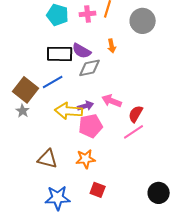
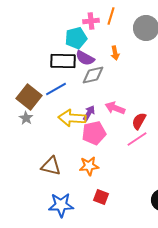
cyan pentagon: (58, 15) -> (76, 38), moved, turned -30
purple arrow: (86, 106) -> (89, 113), turned -42

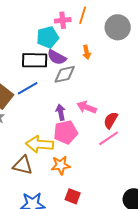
purple arrow: (89, 113) -> (61, 112), turned -42
yellow arrow: (72, 118) -> (40, 144), moved

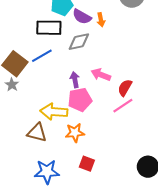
purple semicircle: (57, 57) -> (82, 17), moved

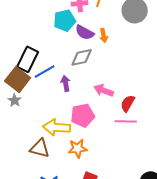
black rectangle: (49, 28) -> (28, 59), moved, turned -65
purple arrow: (75, 80) -> (66, 83), moved
pink line: (123, 106) -> (126, 121), turned 35

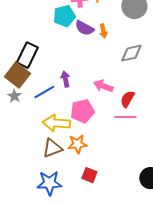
gray diamond: (82, 57) -> (131, 53), moved
blue line: (45, 71) -> (44, 92), moved
brown triangle: (40, 148) -> (52, 148), moved, turned -35

